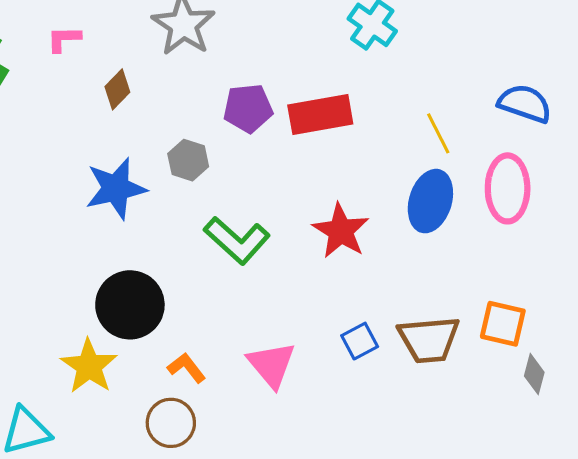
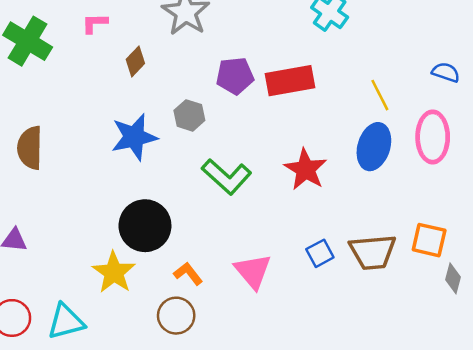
blue semicircle: (525, 103) -> (446, 72), size x0.7

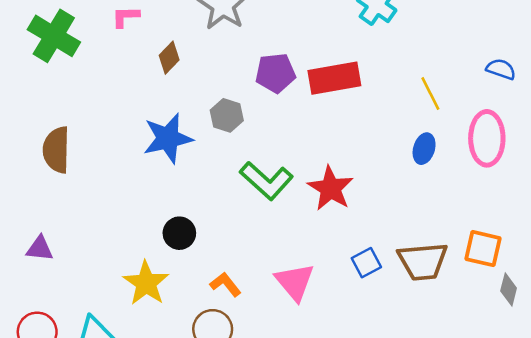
blue ellipse: (374, 147) -> (424, 149), size x0.6
red star: (306, 169) -> (331, 188), moved
black circle: (145, 226) -> (179, 233), size x0.6

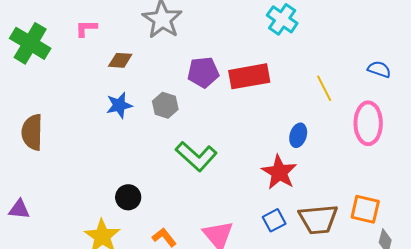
brown diamond: (169, 58) -> (120, 60), turned 50
blue star: (168, 138) -> (119, 105), moved, size x0.7
blue ellipse: (424, 149) -> (298, 135), moved
red star: (331, 188) -> (279, 172), moved

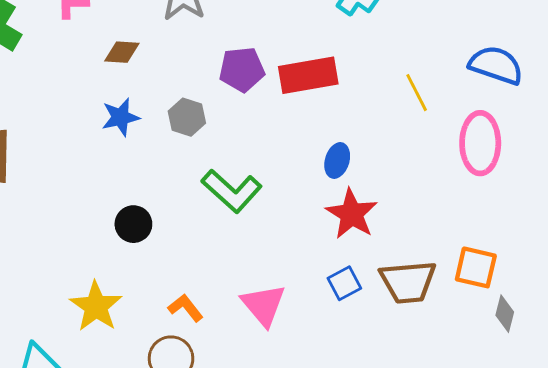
blue semicircle: (379, 69) -> (496, 65), size x1.6
blue ellipse: (298, 135) -> (337, 160), moved
black circle: (128, 197) -> (133, 224), moved

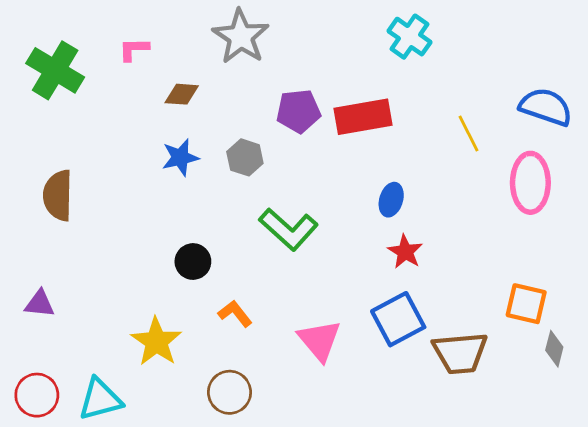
red star: (352, 214) -> (405, 252), size x0.7
brown trapezoid: (408, 282) -> (460, 353), moved
blue square: (344, 283) -> (398, 319), size x1.6
orange L-shape: (185, 308) -> (235, 314), moved

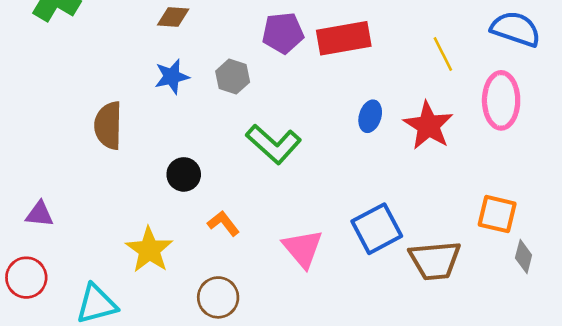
brown semicircle: (58, 195) -> (108, 126), moved
red star: (405, 252) -> (428, 126), moved, size x1.5
red circle: (37, 395) -> (26, 278), moved

